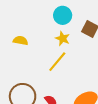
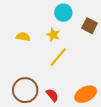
yellow star: (63, 38) -> (53, 35), moved

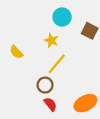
yellow semicircle: (23, 37) -> (16, 52), moved, turned -144
brown circle: (25, 90) -> (45, 85), moved, size x0.6

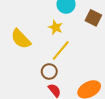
yellow semicircle: (16, 52) -> (21, 39), size x1.5

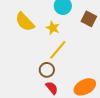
yellow semicircle: (21, 39) -> (25, 22), moved

